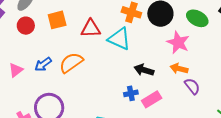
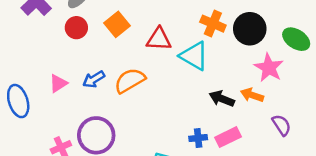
orange square: (57, 20) -> (117, 24), turned -30
orange arrow: (179, 69) -> (252, 95), moved
blue cross: (131, 93) -> (198, 138), moved

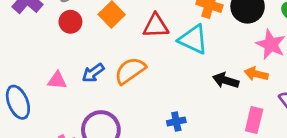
pink triangle: (58, 83) -> (57, 80), turned 42
pink rectangle: (228, 137) -> (254, 120), moved, turned -45
blue cross: (198, 138) -> (176, 122), moved

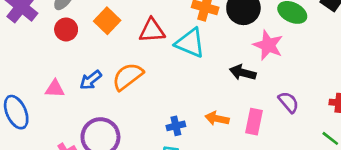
orange arrow: (256, 74) -> (217, 119), moved
black arrow: (226, 80) -> (243, 73), moved

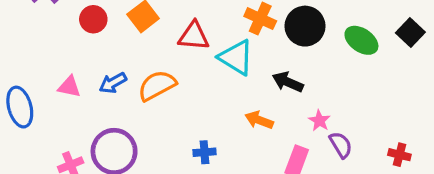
pink star: (268, 45) -> (319, 121), moved, size x0.6
black arrow: (243, 73) -> (288, 82), moved
orange arrow: (217, 119) -> (259, 120), moved

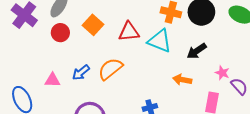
black arrow: (288, 82) -> (197, 51), turned -48

